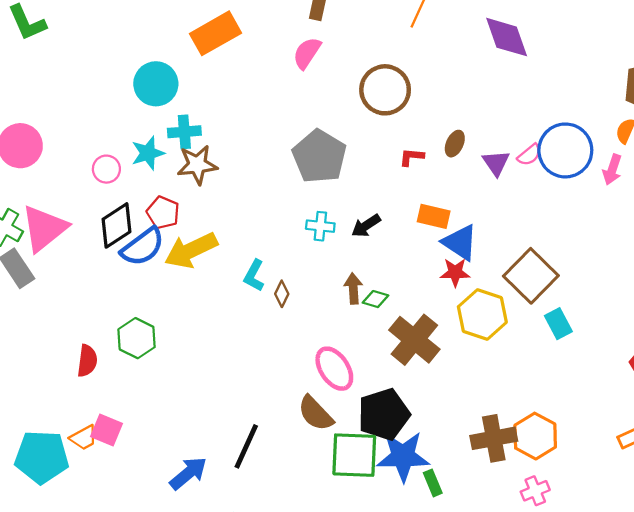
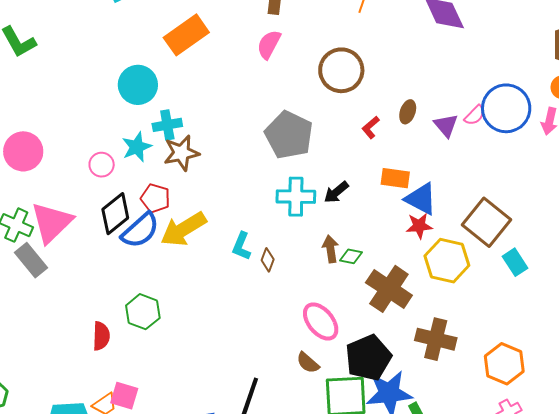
red L-shape: (412, 157) -> (371, 127), turned -40
cyan cross: (320, 226) -> (296, 197), size x1.5
brown semicircle: (316, 413) -> (308, 363), size x0.7
brown cross: (494, 438) -> (436, 339), moved, turned 30

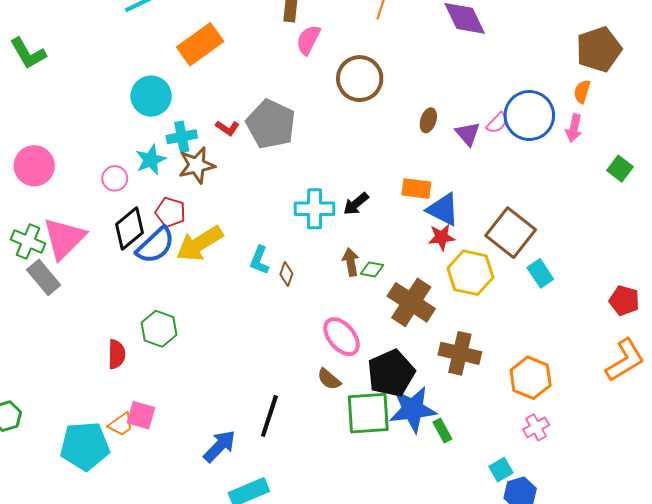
pink semicircle: (269, 44) -> (308, 40), moved
red L-shape: (371, 127) -> (227, 128), moved, turned -105
gray pentagon: (289, 135) -> (271, 124), moved

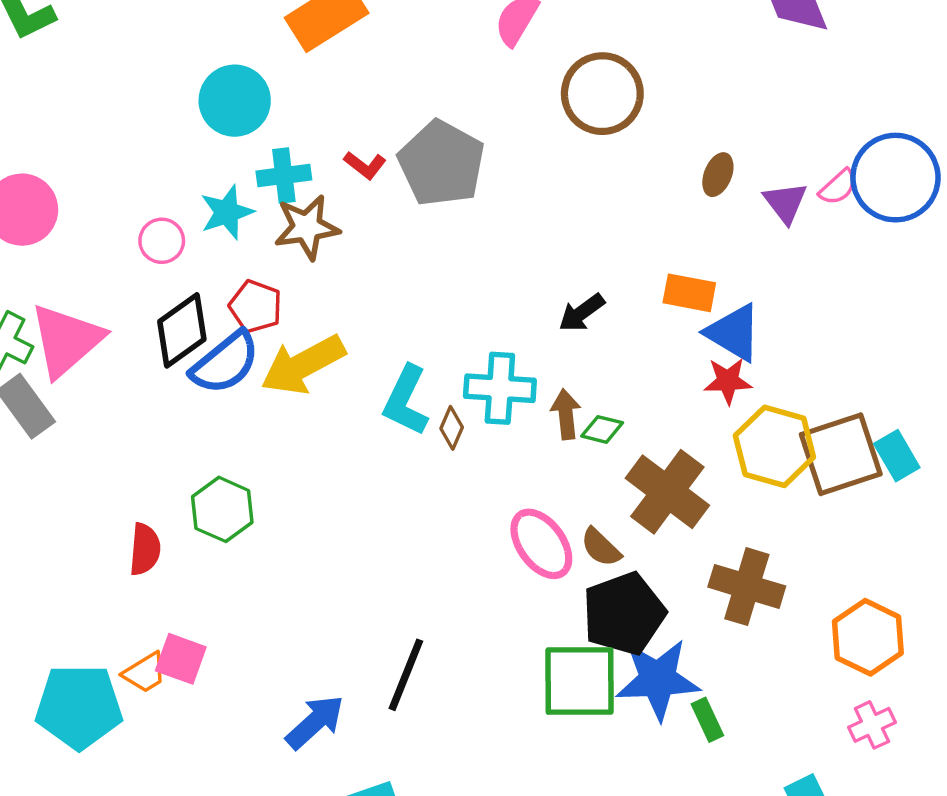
cyan cross: (315, 209) -> (500, 388), moved
brown square: (511, 233) -> (841, 454), moved, turned 30
cyan L-shape: (259, 260) -> (406, 401), size x1.4
brown semicircle: (329, 379) -> (601, 547), moved

